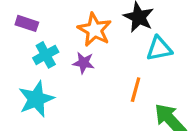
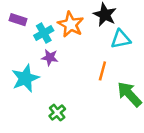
cyan cross: (46, 55) -> (44, 33), moved
purple star: (84, 63) -> (50, 57), moved

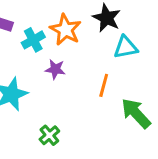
purple star: (50, 57) -> (55, 69), moved

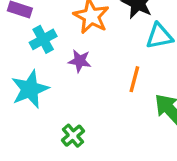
cyan cross: (33, 40) -> (43, 39), moved

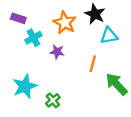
cyan star: (30, 89) -> (25, 86), moved

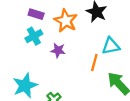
purple rectangle: (18, 18) -> (36, 14), moved
cyan triangle: (109, 36) -> (111, 46), moved

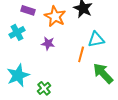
cyan cross: (34, 36) -> (17, 32), moved

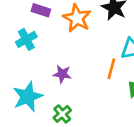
purple star: (48, 43) -> (62, 74), moved

